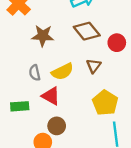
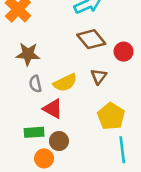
brown star: (43, 36) -> (28, 54), moved
green rectangle: (20, 106) -> (34, 132), moved

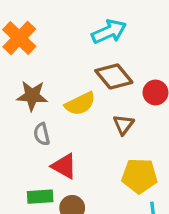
yellow semicircle: (65, 83) -> (80, 104), moved
yellow pentagon: (111, 116) -> (139, 176), turned -30

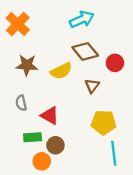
gray semicircle: (42, 134) -> (21, 103), moved

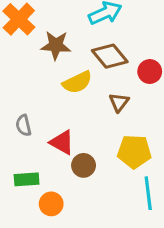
brown star: (27, 65) -> (56, 45), moved
green rectangle: (33, 137) -> (27, 179), moved
brown circle: (55, 145) -> (84, 165), moved

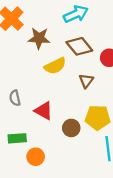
brown circle: (84, 165) -> (71, 128), moved

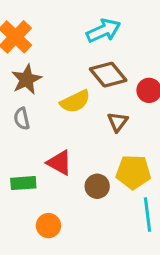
brown star: (39, 38) -> (26, 79), moved, turned -30
gray semicircle: (15, 98) -> (22, 119), moved
green rectangle: (17, 138) -> (23, 183), moved

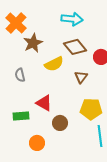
cyan arrow: (103, 31) -> (72, 19), turned 30
brown star: (26, 79) -> (33, 43), moved
brown circle: (97, 186) -> (60, 123), moved

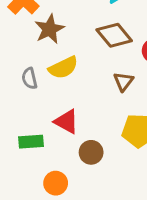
yellow semicircle: (54, 64) -> (63, 68), moved

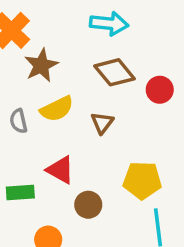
brown triangle: (123, 81) -> (102, 123), moved

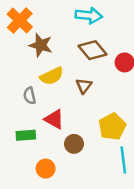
brown star: (41, 65) -> (41, 45), turned -30
gray semicircle: (19, 121) -> (30, 96), moved
yellow pentagon: (142, 180) -> (112, 127), turned -30

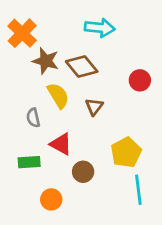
brown diamond: (92, 50) -> (82, 66), moved
yellow semicircle: (52, 76) -> (58, 96), turned -95

